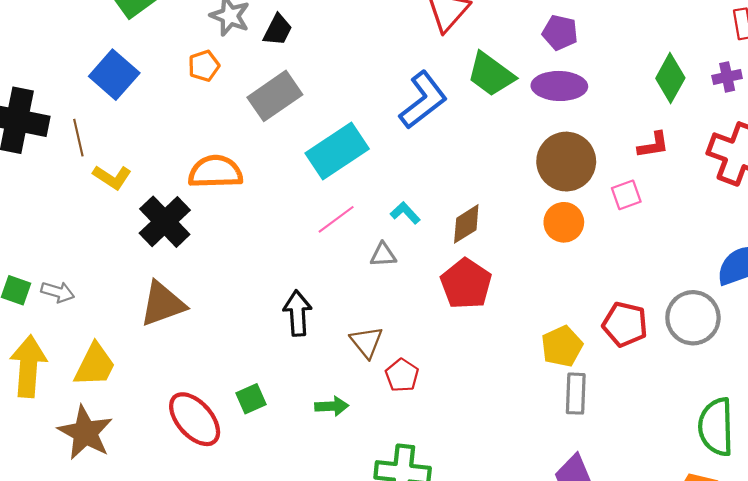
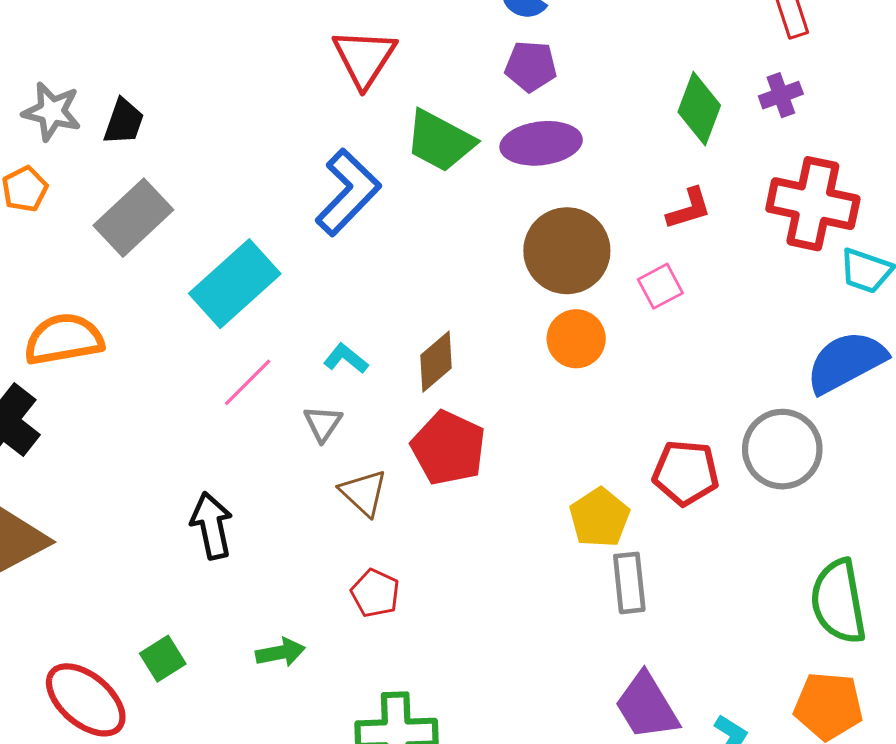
gray triangle: (383, 255) -> (323, 423), turned -44
brown triangle: (367, 342) -> (364, 493), moved

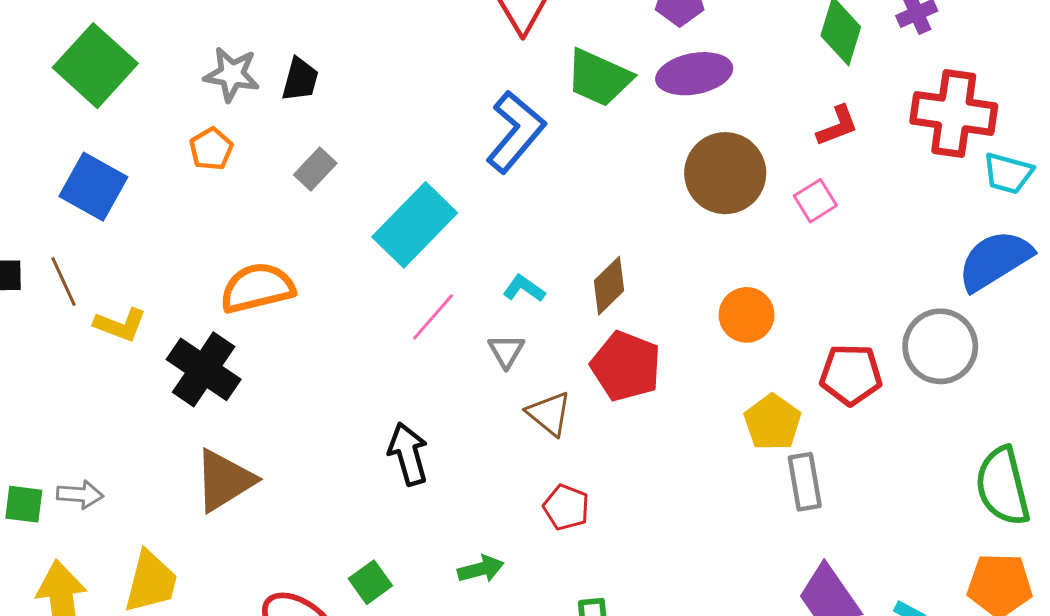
gray rectangle: (133, 218) -> (315, 169), size x0.6
orange circle: (576, 339) -> (747, 315), moved

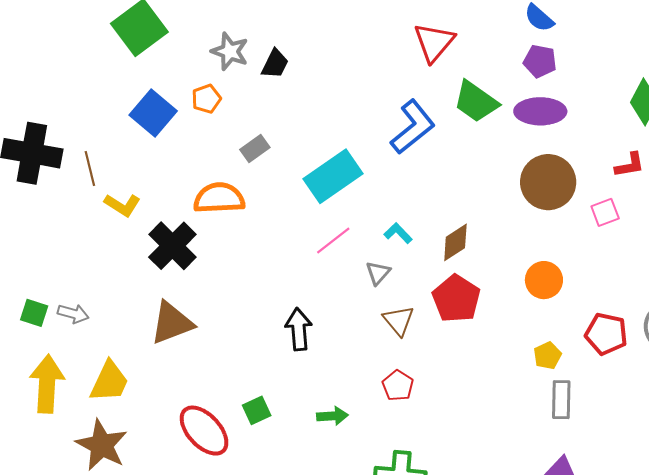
gray rectangle: (315, 169) -> (255, 149), moved
blue square: (93, 187) -> (153, 113), moved
yellow pentagon: (773, 422) -> (547, 356), size x0.7

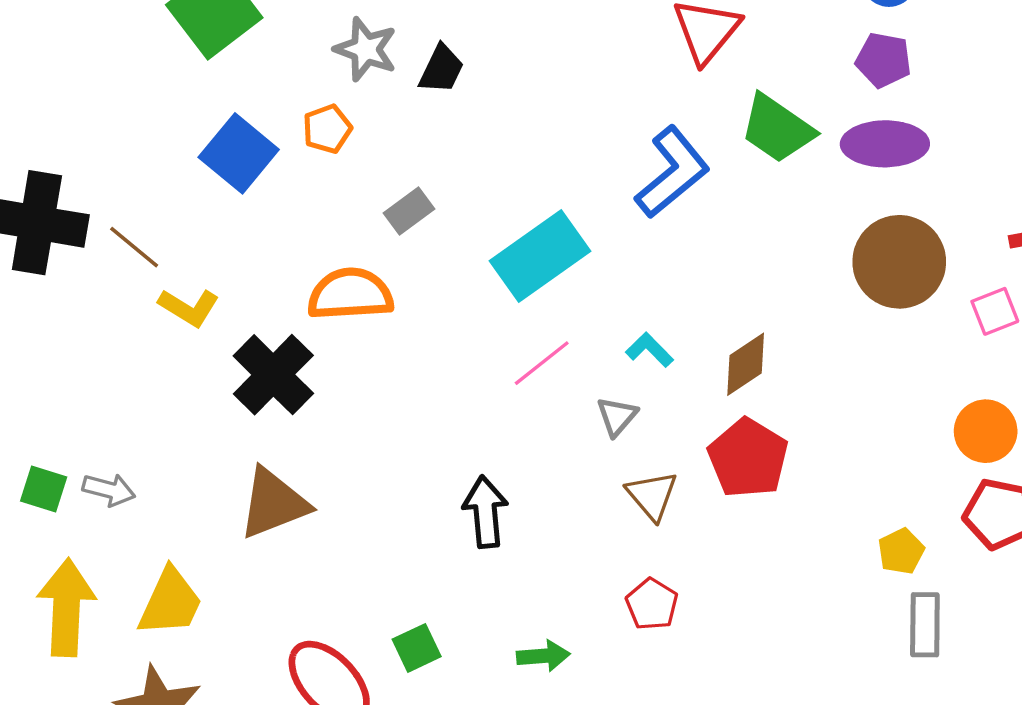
brown line: (90, 169) -> (134, 247), turned -36
orange circle: (544, 280) -> (986, 431), moved

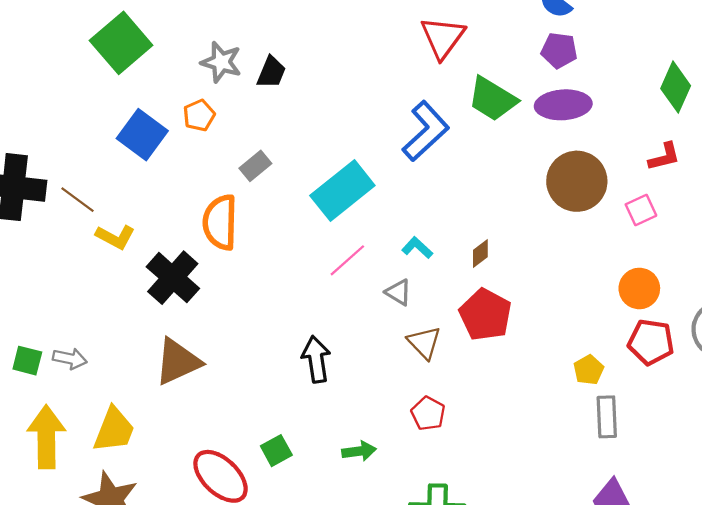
orange semicircle: (350, 294) -> (220, 222), turned -82
brown diamond: (746, 364) -> (480, 254), size x0.7
gray triangle: (617, 416) -> (398, 292), turned -36

